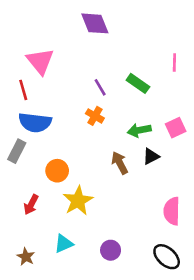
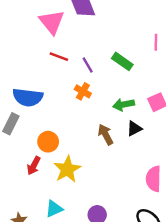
pink triangle: (40, 61) -> (52, 22), moved
red line: (23, 90) -> (59, 57), moved, turned -54
red arrow: (31, 205) -> (34, 166), moved

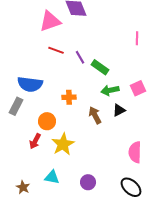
pink triangle: (52, 22) -> (50, 21), turned 50
green rectangle: (122, 61) -> (100, 67), moved
orange cross: (83, 91) -> (69, 97), moved, turned -32
cyan triangle: (54, 209) -> (52, 177), turned 35

